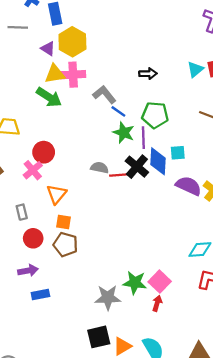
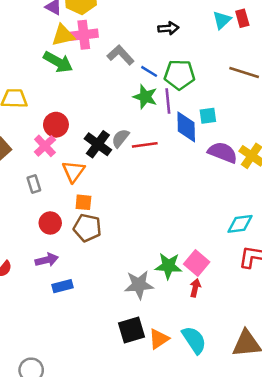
blue line: (118, 111) -> (149, 71), moved
black cross: (137, 167) -> (98, 144), moved
gray semicircle: (100, 168) -> (120, 138), turned -60
gray rectangle: (22, 212) -> (34, 184), moved

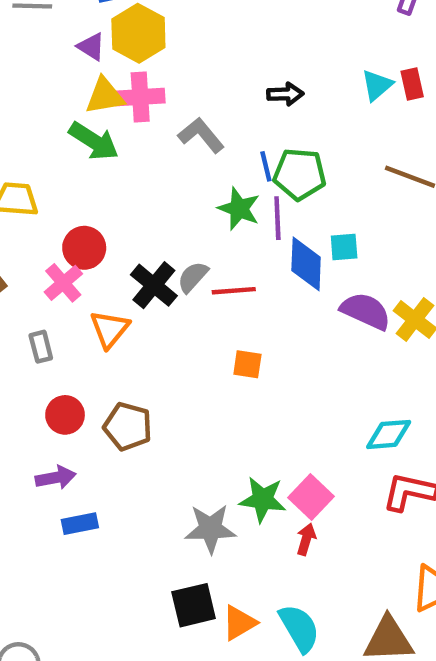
blue line: (149, 71) -> (266, 166), moved, turned 42
orange square: (83, 202) -> (247, 364), moved

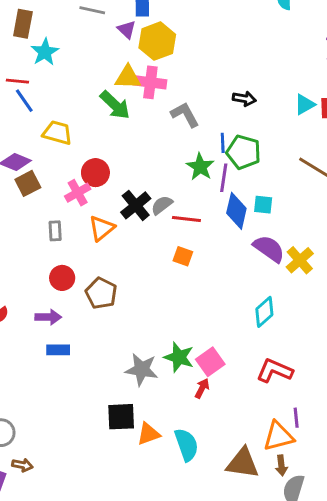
purple triangle: (91, 47) -> (127, 29), moved
orange square: (247, 364) -> (183, 256), moved
cyan diamond: (389, 434) -> (264, 312), moved, turned -48

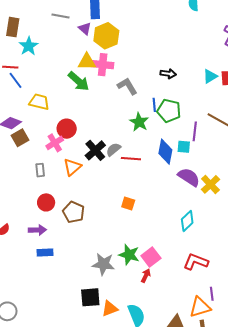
purple line: (224, 178) -> (195, 131), moved
orange square: (183, 256) -> (128, 203), moved

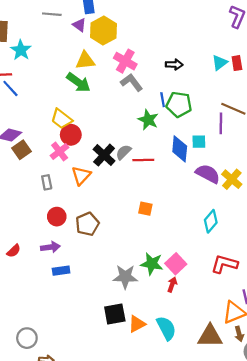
pink cross: (103, 65) -> (125, 61), moved, turned 30
yellow trapezoid: (39, 102) -> (61, 119), moved, turned -150
purple line: (195, 131) -> (221, 123), moved
brown pentagon: (74, 212) -> (87, 224), turned 30

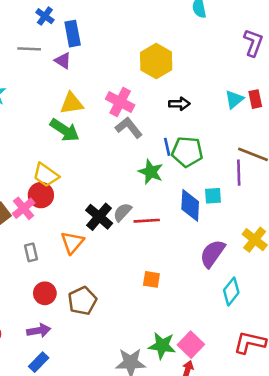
yellow hexagon: (103, 31) -> (156, 61), moved
red circle: (71, 135) -> (41, 195), moved
pink cross: (60, 151) -> (24, 208), moved
purple semicircle: (208, 174) -> (212, 254), moved, turned -80
blue rectangle: (61, 271) -> (39, 362), moved, turned -35

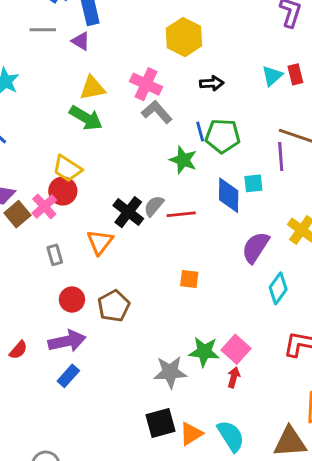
purple arrow: (39, 331) -> (67, 341), size x1.4

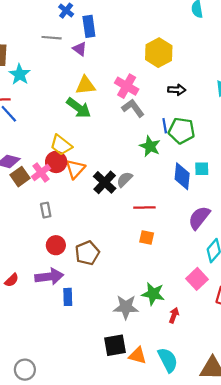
red line: (181, 214) -> (144, 208), moved
orange triangle: (100, 242) -> (75, 169), moved
pink square: (236, 349) -> (197, 279), moved
blue rectangle: (68, 376) -> (68, 297), moved, turned -49
orange triangle: (191, 434) -> (138, 355), turned 42

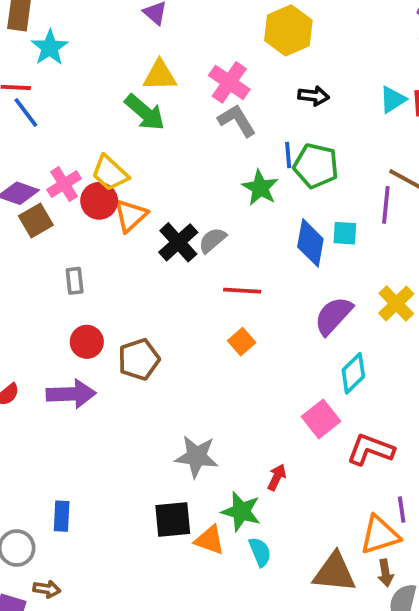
pink cross: (41, 172) -> (64, 184), moved
orange square: (147, 237) -> (242, 342), turned 32
green star: (153, 294) -> (241, 511), moved
blue rectangle: (68, 297) -> (62, 516), moved
cyan semicircle: (168, 360) -> (260, 552), size x0.7

